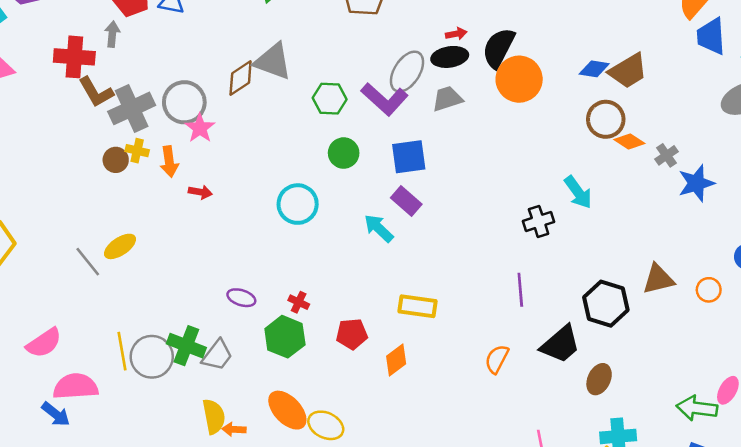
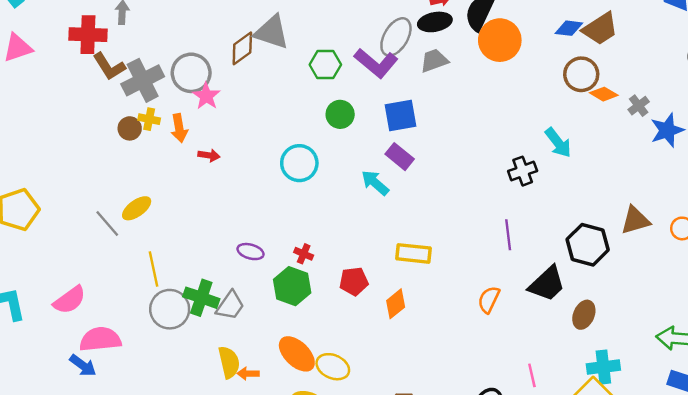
yellow line: (122, 351) -> (154, 269), moved

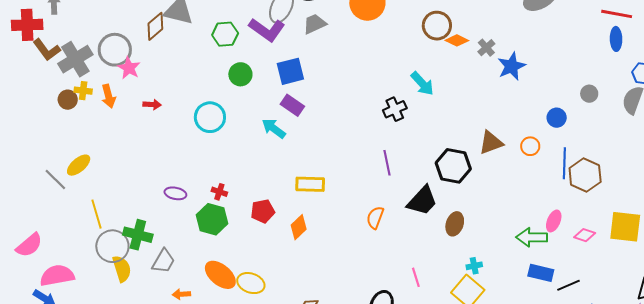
red arrow: (209, 155) -> (152, 105), moved
gray trapezoid: (230, 306) -> (163, 261), moved
yellow semicircle: (229, 362) -> (122, 269), moved
cyan cross: (603, 367) -> (474, 266), size x0.6

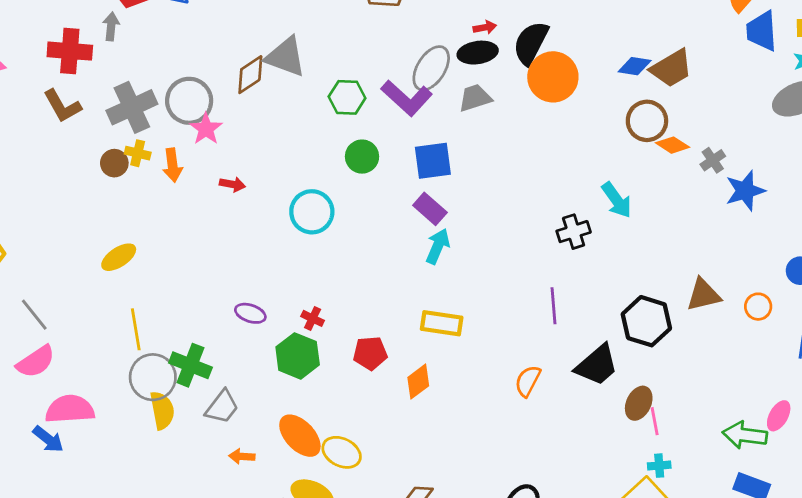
brown L-shape: (47, 50) -> (62, 106), moved
cyan arrow: (274, 128) -> (438, 246), moved, turned 70
gray line: (55, 179) -> (34, 315), moved
pink line: (416, 277) -> (655, 421), moved

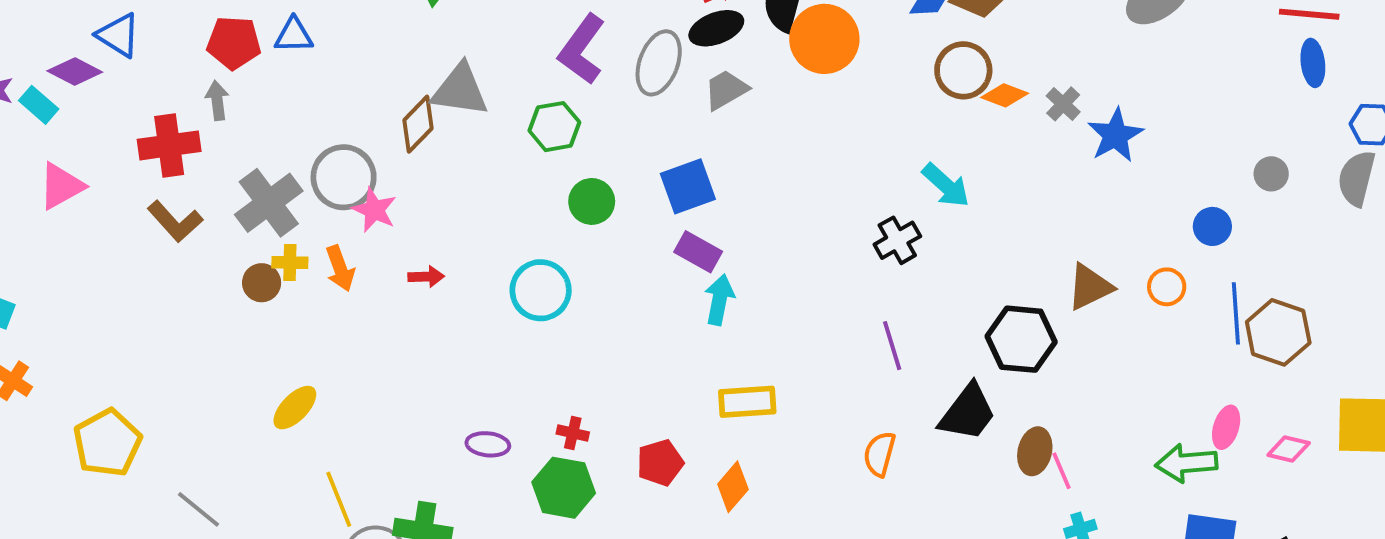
purple L-shape: (407, 98) -> (582, 49), moved, turned 96

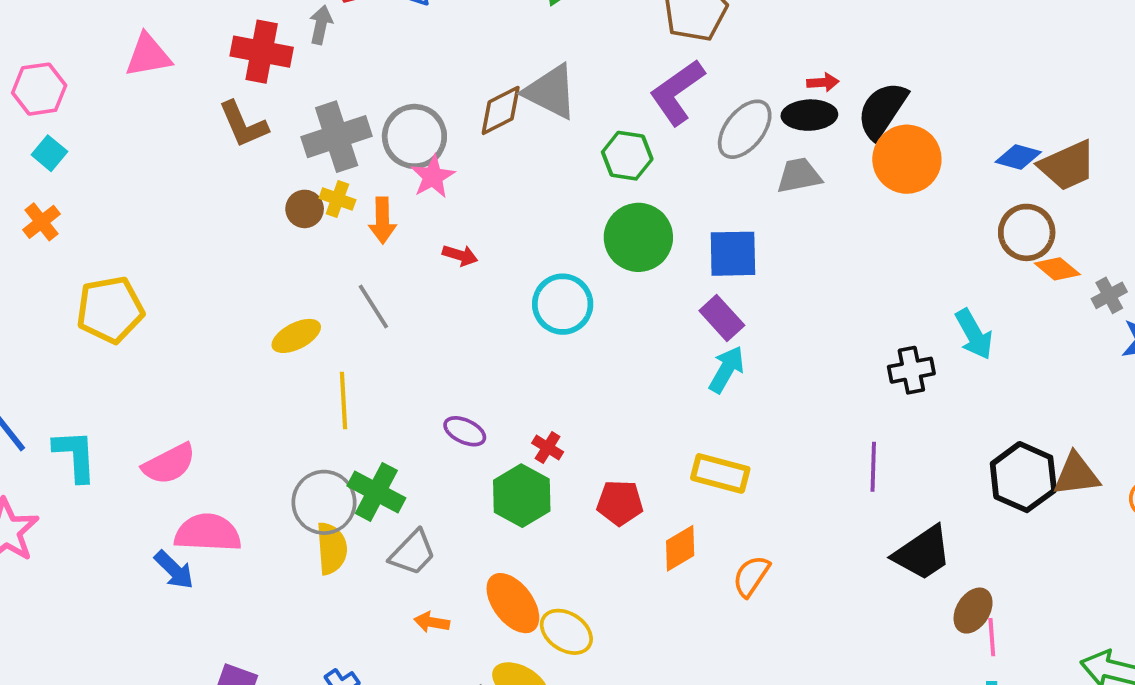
green circle: (592, 201) -> (638, 237), size x1.5
black hexagon: (1021, 339) -> (1023, 477), moved
orange semicircle: (880, 454) -> (751, 576), moved
yellow line: (339, 499) -> (344, 401), moved
gray line: (199, 509) -> (373, 306), moved

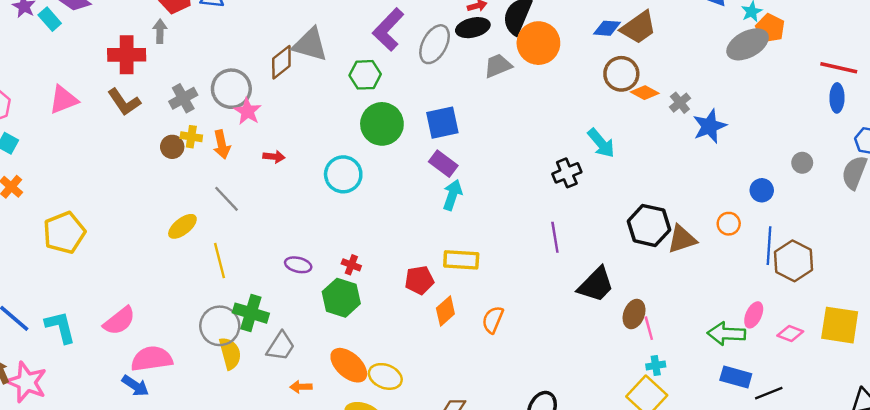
pink triangle: (148, 55) -> (64, 100), moved
gray cross: (337, 137) -> (183, 98), size x0.7
gray trapezoid: (799, 176) -> (498, 66), moved
brown triangle: (1076, 475) -> (682, 239), moved
red pentagon: (620, 503) -> (419, 280), moved

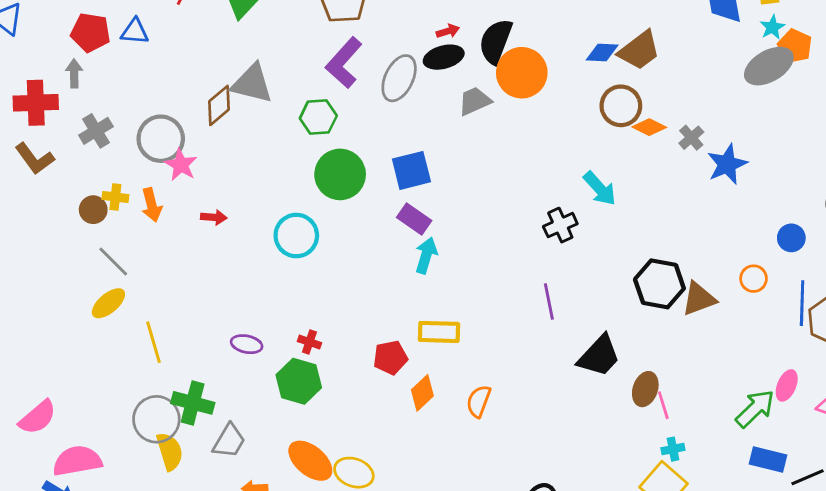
gray cross: (183, 98) -> (96, 131), moved
gray line: (227, 199) -> (113, 261), moved
green arrow: (726, 334) -> (755, 409), turned 135

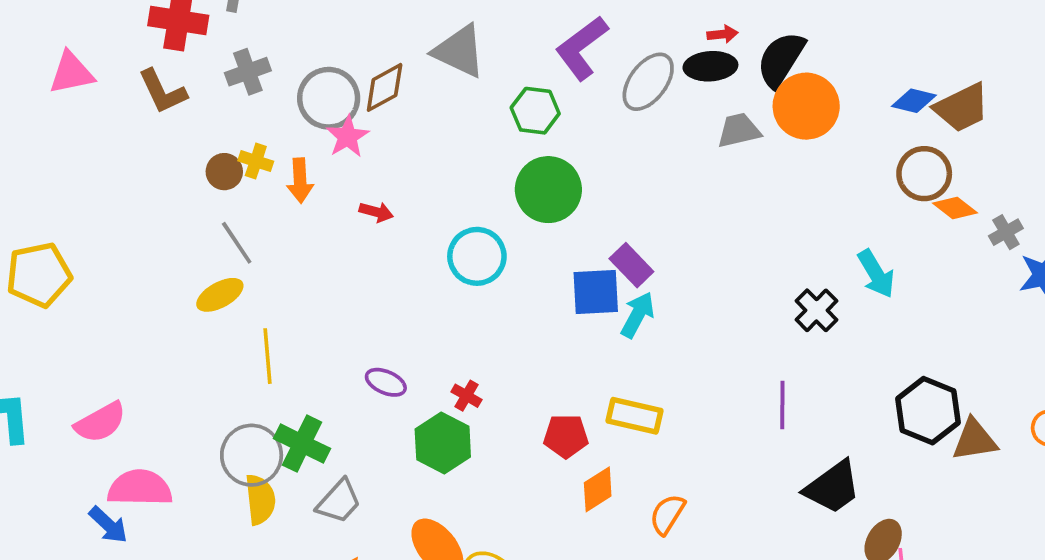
brown diamond: (219, 105) -> (385, 87), moved
blue square: (411, 170) -> (596, 292), moved
black cross: (560, 225) -> (816, 310), turned -32

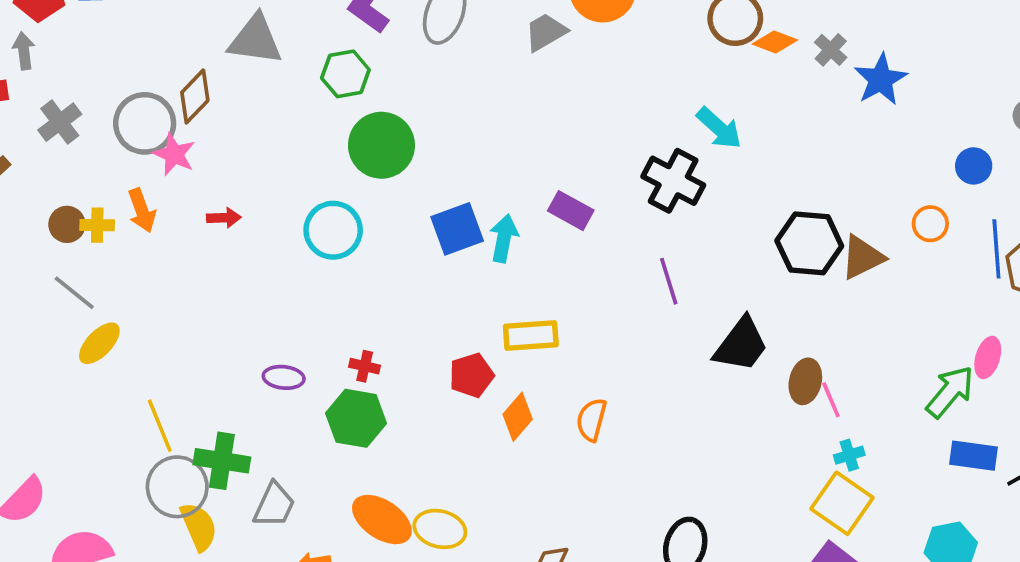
yellow cross: (256, 161) -> (97, 225), moved
gray line: (237, 243) -> (74, 293), moved
purple rectangle: (631, 265) -> (571, 211), moved
black cross: (816, 310) -> (673, 181), size x1.4
yellow line: (267, 356) -> (160, 426), moved

